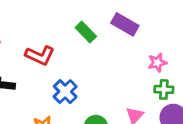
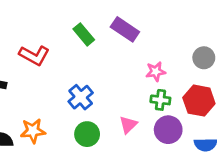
blue cross: (65, 92) -> (81, 97), moved

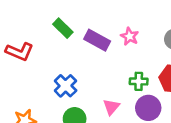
purple rectangle: (125, 29) -> (97, 40), moved
pink star: (156, 72) -> (130, 36), moved, turned -30

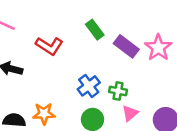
pink star: (130, 36) -> (158, 48), size x1.5
green cross: (139, 81) -> (118, 91), moved

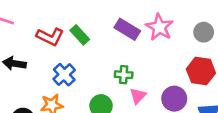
green rectangle: (95, 30) -> (80, 35), moved
blue cross: (89, 86) -> (64, 75), moved

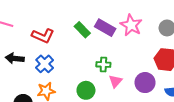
green rectangle: (80, 35) -> (82, 30), moved
blue cross: (64, 75) -> (45, 64), moved

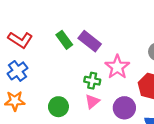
pink star: (131, 25) -> (117, 67), moved
green cross: (103, 65) -> (92, 81), moved

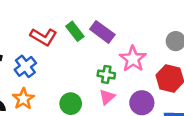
red L-shape: (20, 40) -> (43, 37), moved
orange star: (15, 101) -> (23, 99), turned -30

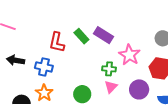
red L-shape: (43, 37) -> (57, 42), turned 75
blue cross: (25, 66) -> (44, 67), turned -36

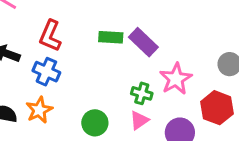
green rectangle: (81, 36) -> (111, 37), turned -56
red L-shape: (57, 42) -> (50, 36), moved

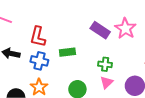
green rectangle: (111, 37) -> (67, 52), moved
pink star: (176, 79) -> (125, 29), moved

